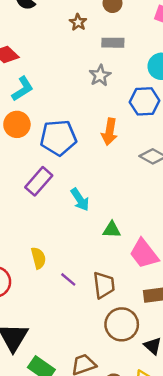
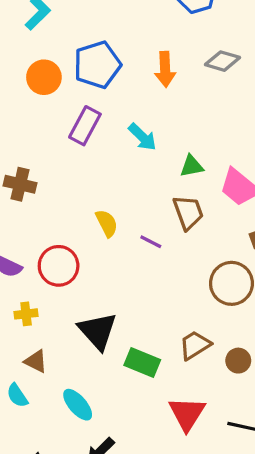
orange circle: (17, 124) -> (44, 77), moved
orange arrow: (109, 132) -> (165, 69), moved
brown trapezoid: (104, 285) -> (188, 212), moved

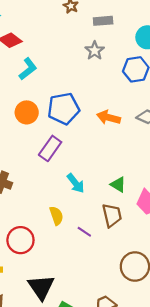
orange arrow: (165, 69) -> (109, 117), turned 100
cyan arrow: (142, 137) -> (76, 183), moved
green triangle: (192, 166) -> (118, 185), turned 35

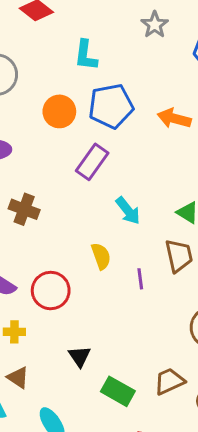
cyan L-shape: (28, 69) -> (86, 55), moved, turned 135
purple line: (84, 232) -> (140, 279), turned 48
black triangle: (41, 287) -> (80, 356), size x0.6

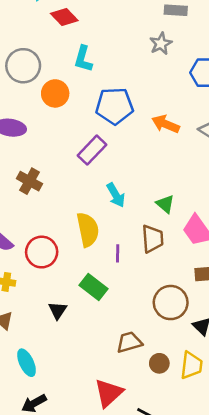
cyan L-shape: (86, 55) -> (83, 59), moved
orange circle: (59, 111) -> (55, 93), moved
yellow semicircle: (101, 256) -> (88, 230), size x1.5
green rectangle: (118, 391) -> (94, 287), moved

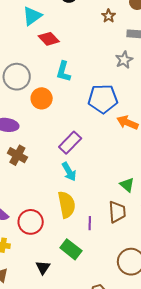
blue pentagon: (115, 106) -> (103, 99), moved
brown cross: (29, 181) -> (17, 155), moved
cyan arrow: (116, 195) -> (69, 172), moved

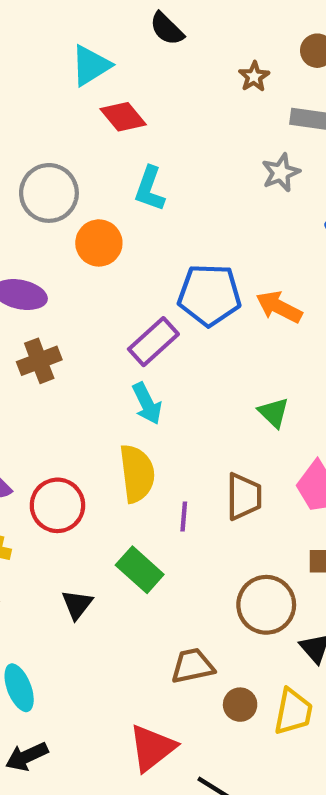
blue pentagon: (103, 99) -> (209, 295), moved
brown cross: (17, 155) -> (39, 361), turned 36
green triangle: (127, 185) -> (274, 413), moved

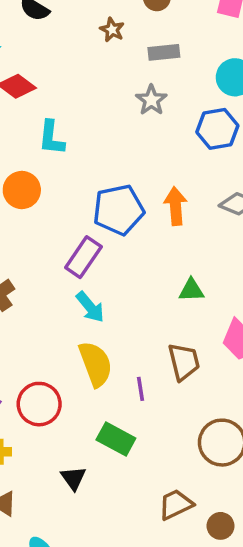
orange arrow: (279, 307) -> (176, 206), turned 72
green triangle: (274, 413) -> (191, 290), turned -32

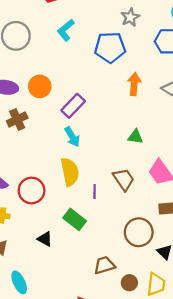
cyan L-shape: (51, 138) -> (66, 30), turned 35
orange circle: (22, 190) -> (40, 86), moved
blue pentagon: (119, 210) -> (110, 47), moved
brown trapezoid: (184, 362) -> (124, 179), turned -30
black triangle: (73, 478) -> (45, 239), turned -35

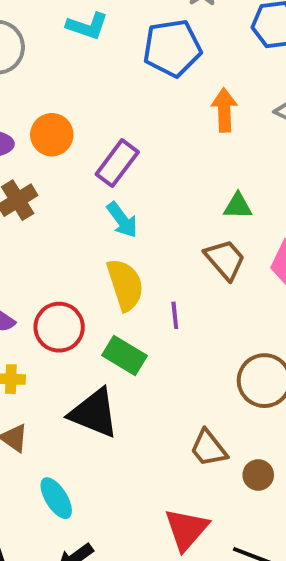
cyan L-shape: (66, 30) -> (87, 26), turned -115
brown trapezoid: (124, 179) -> (225, 259), moved
green rectangle: (75, 219) -> (124, 355), moved
black triangle: (45, 239) -> (94, 413), size x1.8
brown trapezoid: (104, 265) -> (209, 448), turned -105

